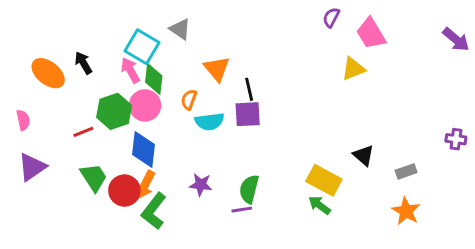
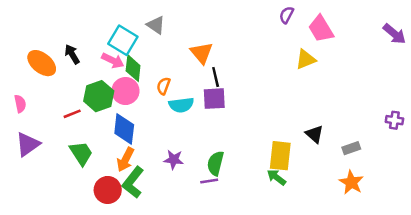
orange triangle: (217, 69) -> (202, 53), moved
pink arrow: (130, 70) -> (113, 61), turned 145
yellow rectangle: (324, 180) -> (280, 156), turned 68
red circle: (124, 191) -> (108, 190), moved

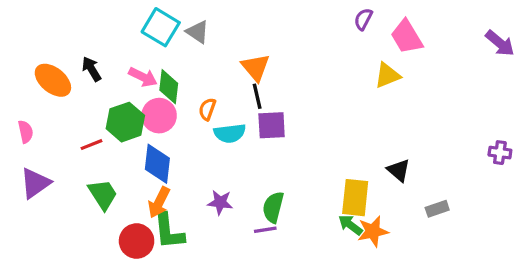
cyan square: (123, 40) -> (161, 27), moved
black line: (216, 77) -> (257, 96), moved
gray rectangle: (351, 148) -> (437, 209), moved
green L-shape: (133, 182) -> (169, 231), turned -44
orange star: (351, 182) -> (373, 231), moved, turned 30

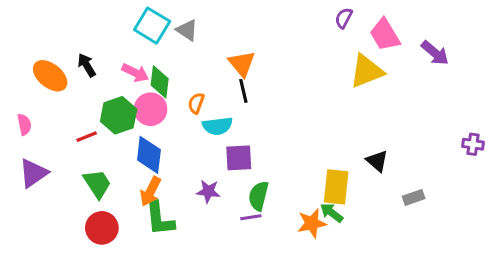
purple arrow: (500, 43) -> (435, 53), moved
yellow triangle: (387, 75) -> (367, 71), size x1.4
purple square: (272, 125) -> (239, 158), moved
orange star: (373, 231) -> (312, 223), moved
red circle: (137, 241) -> (102, 228), moved

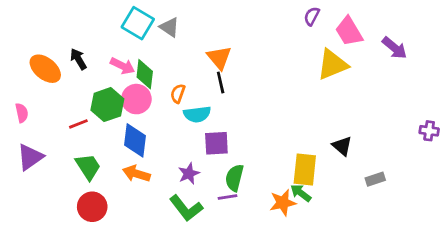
orange arrow: (151, 191) -> (136, 174), turned 80
purple star: (208, 191) -> (189, 174), turned -30
green L-shape: (160, 219) -> (186, 208), moved, turned -32

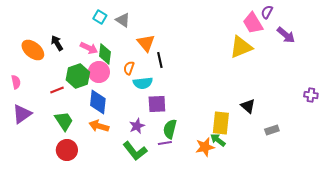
purple semicircle: (312, 16) -> (267, 12), moved
cyan square: (138, 23) -> (100, 17), size x0.6
orange triangle: (219, 58) -> (146, 43), moved

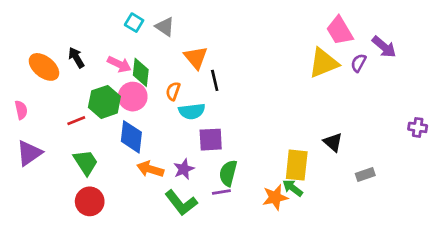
purple semicircle: (267, 12) -> (358, 63), moved
orange arrow: (99, 126) -> (150, 169), moved

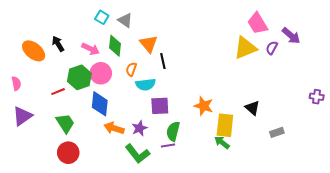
green diamond: (141, 72) -> (115, 46), moved
orange star: (275, 197) -> (204, 106), moved, turned 30

